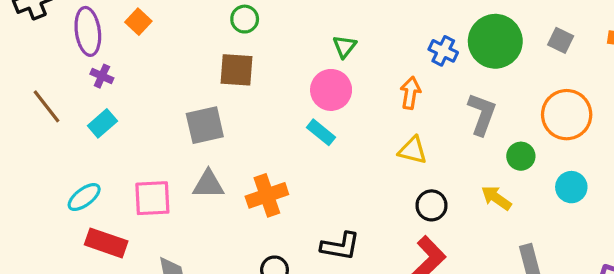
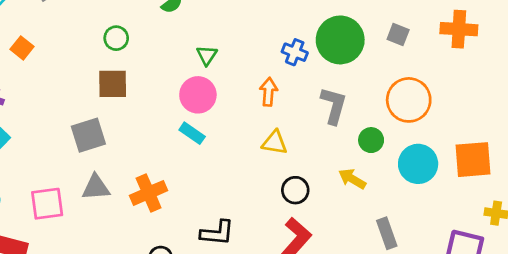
cyan circle: (571, 187) -> (418, 164), size x1.4

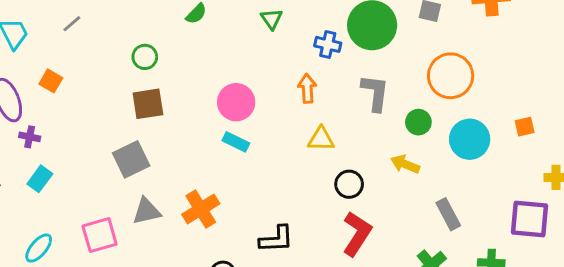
green triangle: (207, 55) -> (272, 19), moved
orange square: (473, 160) -> (525, 127), size x0.5

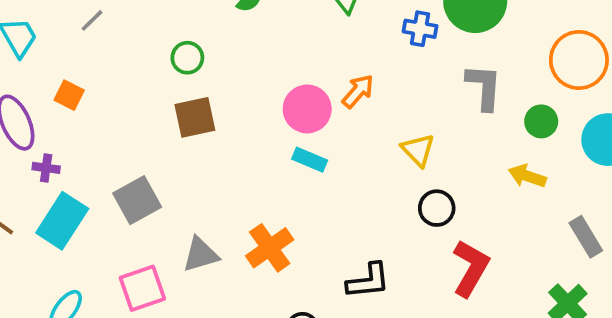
orange arrow: (307, 89) -> (358, 91), moved, turned 48
yellow triangle: (321, 139) -> (418, 150), turned 48
gray square: (131, 159) -> (137, 200), moved
cyan rectangle: (40, 179) -> (62, 221), size x1.6
black circle: (349, 184) -> (437, 208), moved

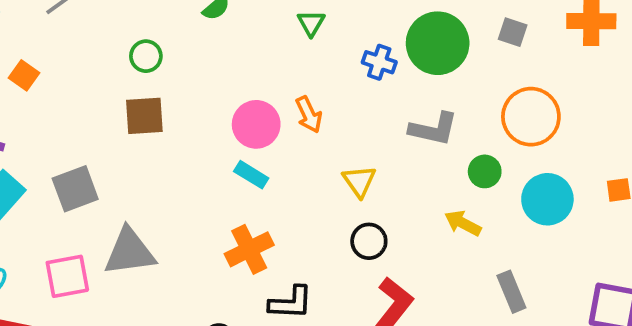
gray L-shape: (484, 87) -> (433, 129), turned 90
orange arrow: (358, 91) -> (309, 115), turned 105
orange cross: (270, 248) -> (249, 249), moved
gray triangle: (201, 255) -> (130, 252), size x1.4

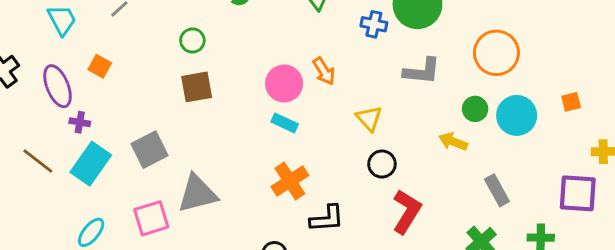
green circle: (485, 171) -> (475, 109), moved

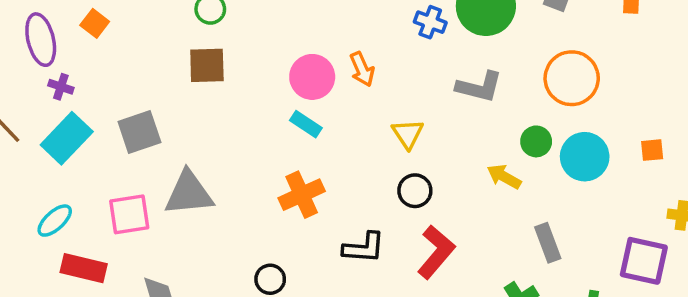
black L-shape: (327, 219) -> (364, 248), moved

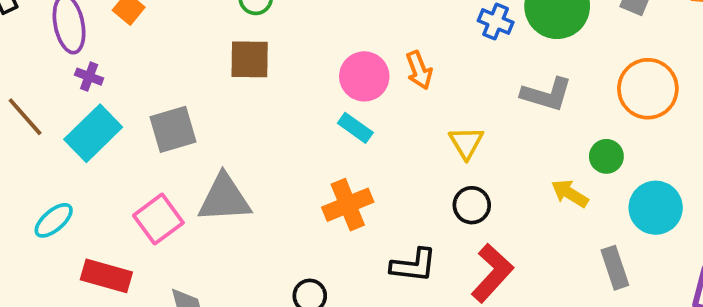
cyan circle: (585, 157) -> (656, 208), moved
pink square: (129, 214) -> (158, 219), turned -30
cyan ellipse: (55, 221) -> (54, 220), moved

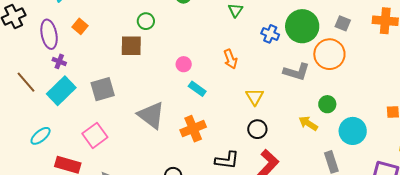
brown square: (250, 59) -> (131, 46), moved
pink circle: (364, 76) -> (184, 64), moved, size x0.6
orange circle: (648, 89) -> (329, 54), moved
gray triangle: (224, 198) -> (151, 115), moved, turned 40

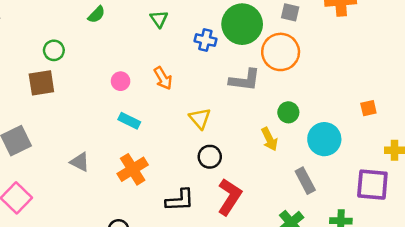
pink circle: (184, 64) -> (121, 81), moved
gray triangle: (151, 115) -> (80, 162), size x0.6
yellow arrow: (308, 123) -> (269, 139), turned -138

